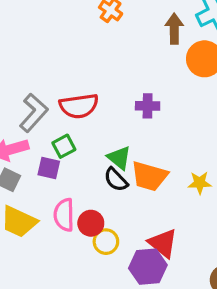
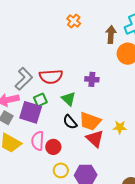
green triangle: (119, 158) -> (69, 99), moved
purple square: (49, 168) -> (31, 112), size x1.6
yellow circle: (106, 242) -> (61, 170), moved
red triangle: (163, 243) -> (95, 139), moved

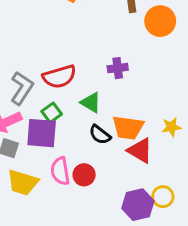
yellow circle: (61, 170) -> (163, 197), moved

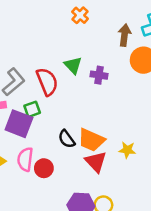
purple cross: (118, 68) -> (99, 75), moved
red semicircle: (59, 77) -> (47, 82), turned -112
green triangle: (91, 103) -> (73, 65), moved

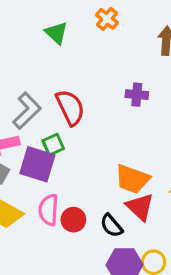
green triangle: (73, 65) -> (56, 33), moved
black semicircle: (67, 139) -> (111, 226), moved

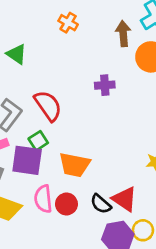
green triangle: (56, 33) -> (17, 54), moved
orange trapezoid: (132, 179) -> (75, 165), moved
red triangle: (140, 207) -> (125, 199), moved

